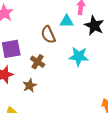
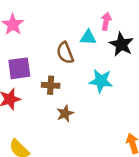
brown cross: (38, 62) -> (51, 85), turned -32
brown star: (30, 86) -> (65, 113), moved

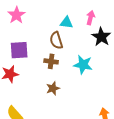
cyan triangle: (88, 38) -> (66, 23), moved
brown cross: (51, 85) -> (51, 61), moved

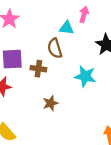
pink arrow: (90, 18) -> (84, 14), moved
brown cross: (51, 61) -> (38, 69), moved

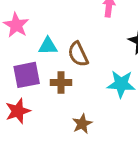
cyan triangle: (67, 28) -> (48, 46), moved

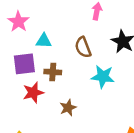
brown semicircle: (78, 54) -> (83, 47), moved
red star: (18, 111) -> (33, 93), moved

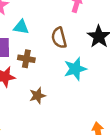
cyan star: (103, 77) -> (75, 69), turned -30

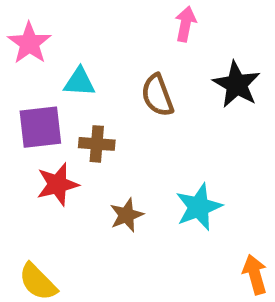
cyan star: (75, 69) -> (199, 207), moved

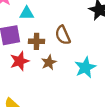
brown semicircle: (157, 95) -> (63, 35), moved
brown star: (127, 215) -> (49, 62), moved

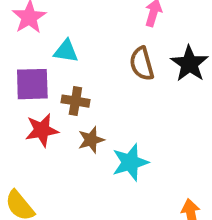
brown semicircle: (63, 35) -> (142, 64), moved
cyan star: (85, 67) -> (130, 162), moved

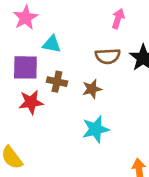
brown semicircle: (142, 64) -> (108, 56), turned -80
brown star: (91, 140) -> (92, 89), moved

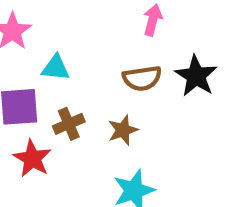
brown cross: (57, 82) -> (69, 124), turned -30
red star: (31, 102) -> (32, 159), turned -30

